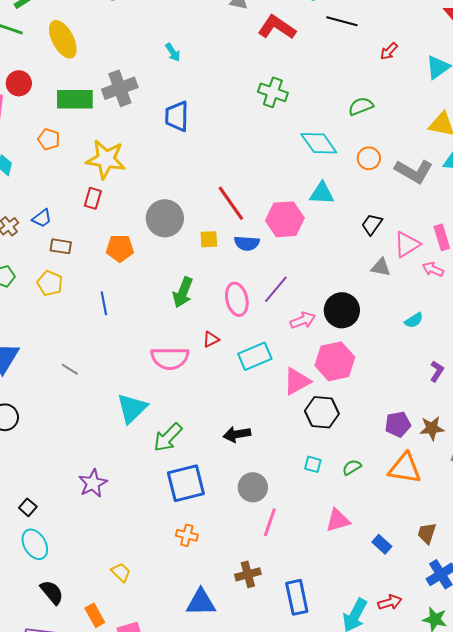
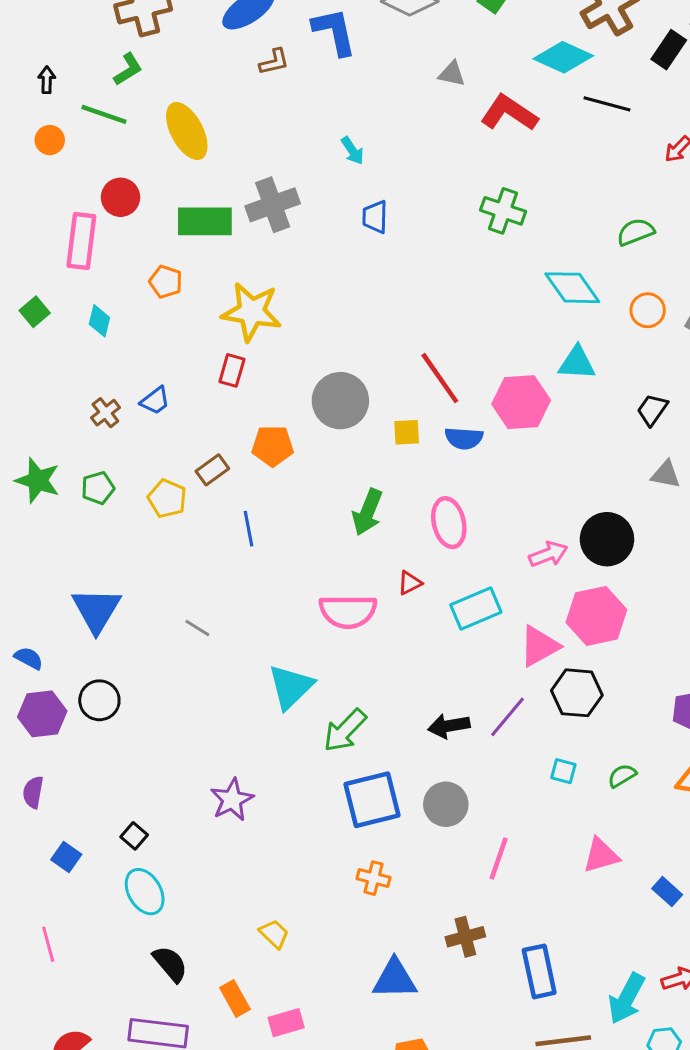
blue trapezoid: (177, 116) -> (375, 217), moved, size x0.7
brown rectangle: (61, 246) -> (212, 470), moved, turned -45
purple line: (276, 289) -> (508, 717), moved
gray circle: (253, 487) -> (446, 804), moved

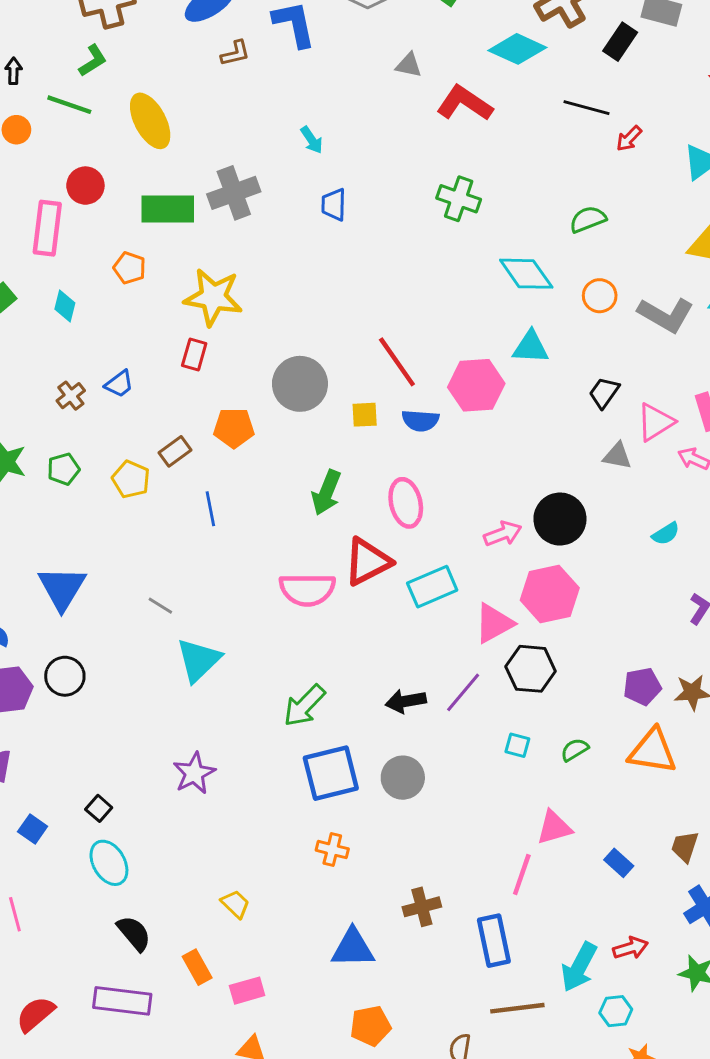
black line: (607, 104) -> (586, 108), moved
red triangle: (410, 583) -> (368, 562), size x2.0
cyan triangle: (291, 687) -> (199, 660), moved
pink line: (499, 858) -> (522, 875), moved

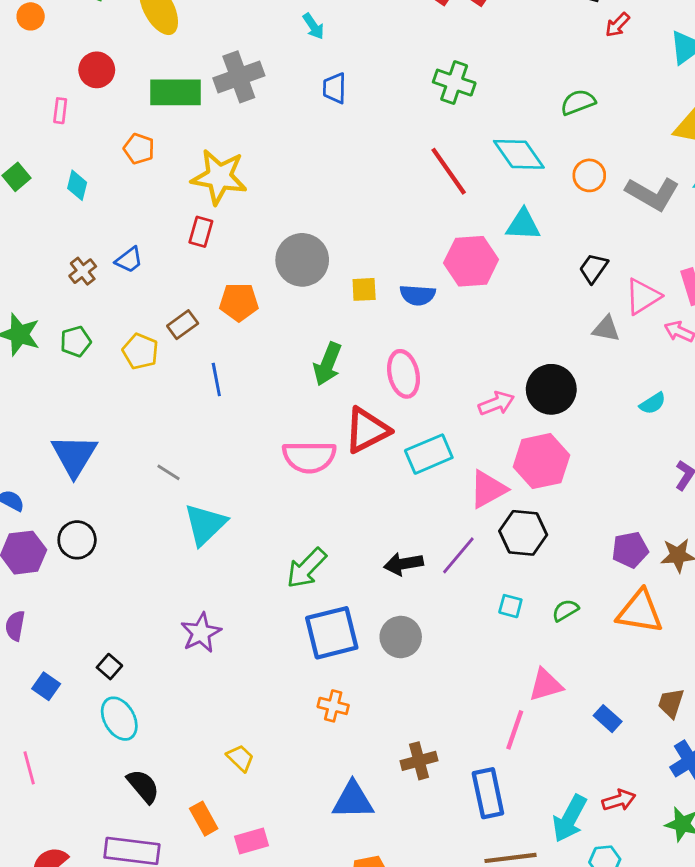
pink rectangle: (47, 228) -> (60, 111), size x0.5
red line: (397, 362) -> (449, 171), moved

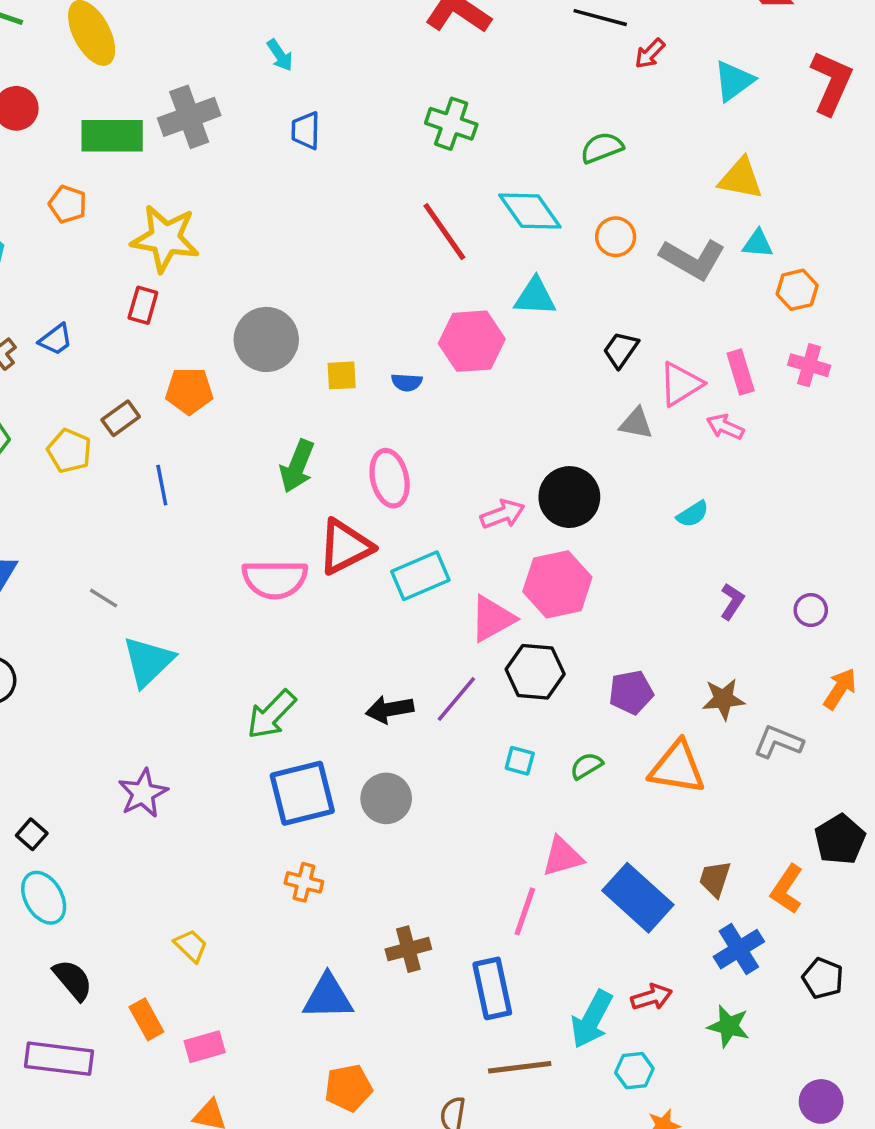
blue semicircle: (418, 295) -> (407, 382), size x0.7
purple pentagon: (630, 550) -> (631, 692), moved
blue rectangle: (608, 719) -> (638, 898), size x2.0

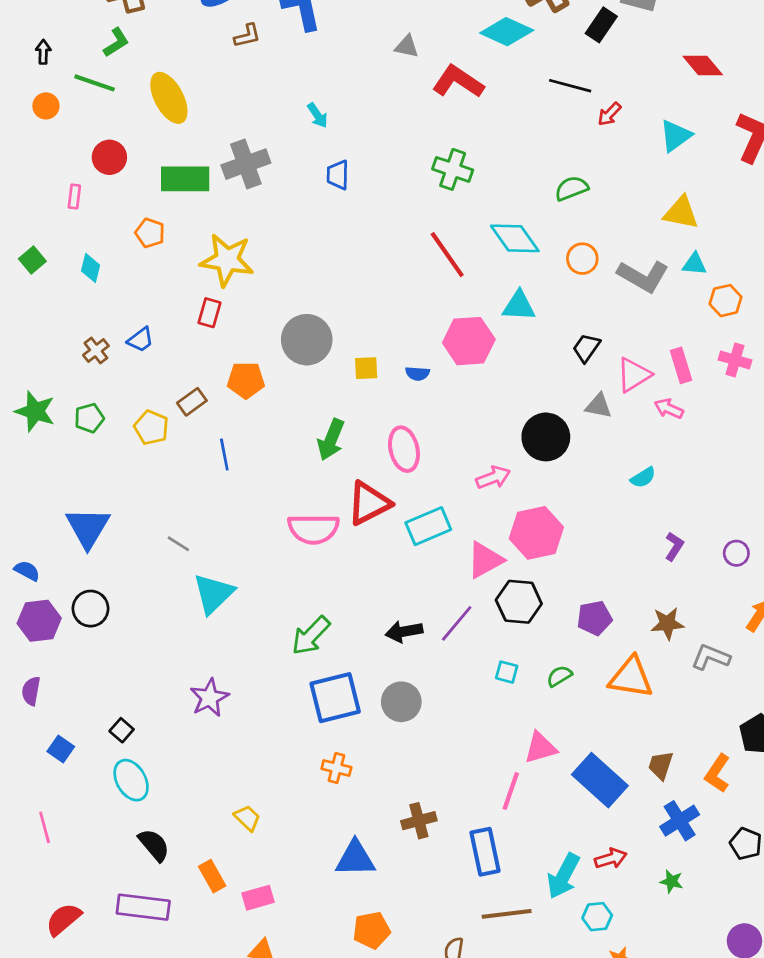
black circle: (569, 497) -> (546, 437), moved
green star: (729, 1026) -> (672, 881), size x0.7

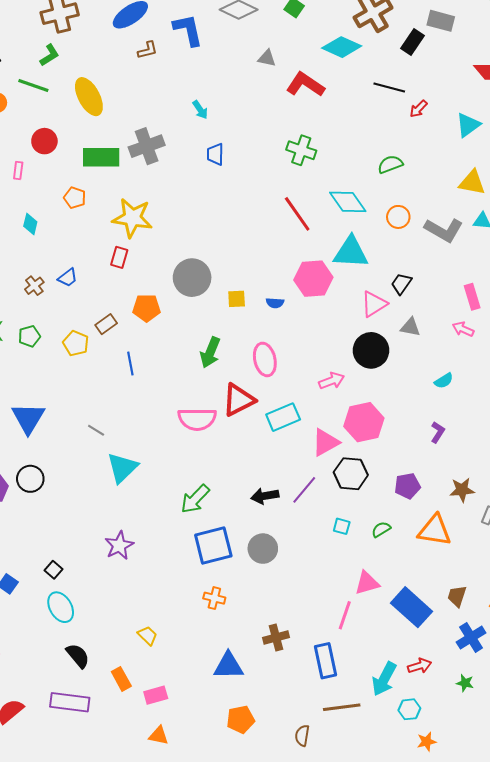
cyan triangle: (519, 306) -> (351, 252), size x1.4
pink triangle: (634, 375) -> (374, 304), moved
purple L-shape: (674, 546) -> (438, 432), moved

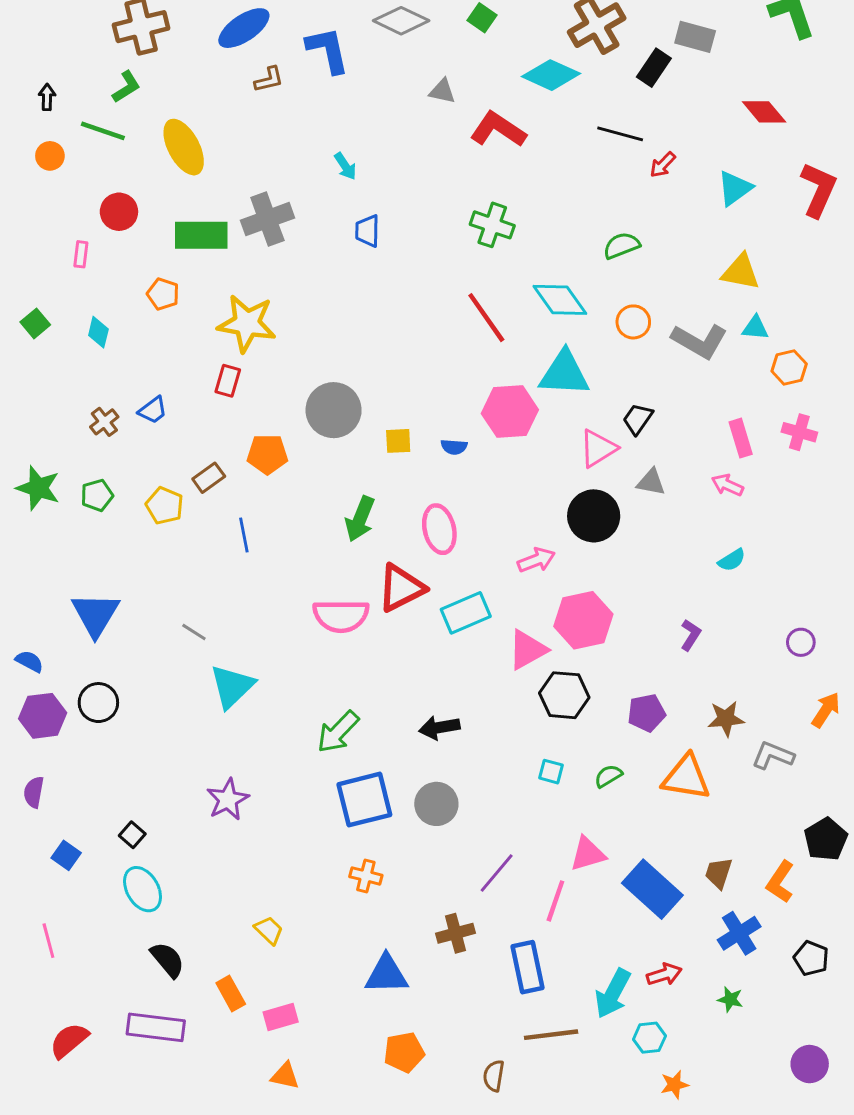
cyan semicircle: (444, 381) -> (732, 560), moved
purple line: (304, 490) -> (497, 873), moved

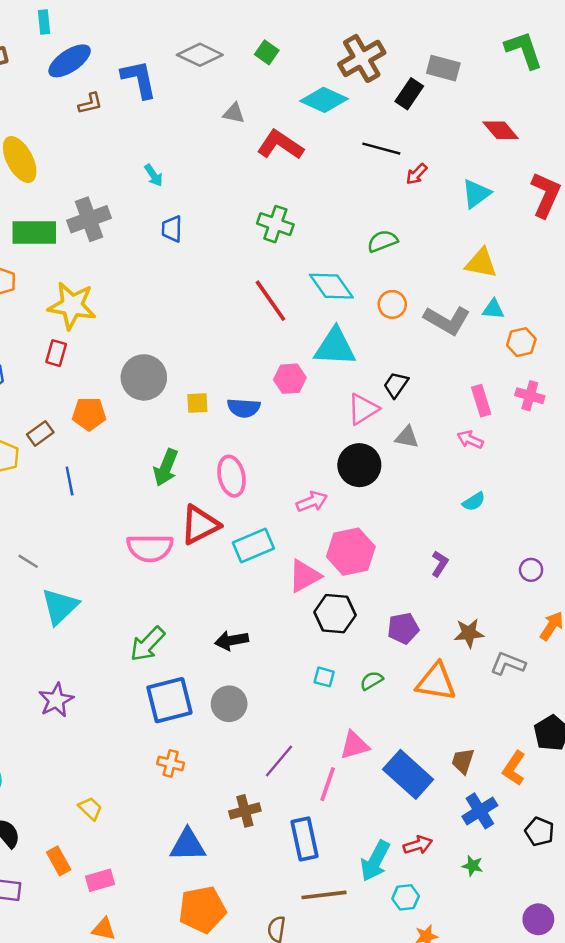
pink hexagon: (510, 412) -> (290, 379), size x0.7
blue semicircle: (454, 447) -> (244, 408), size x1.5
orange pentagon: (404, 1052) -> (202, 910), size x1.4

